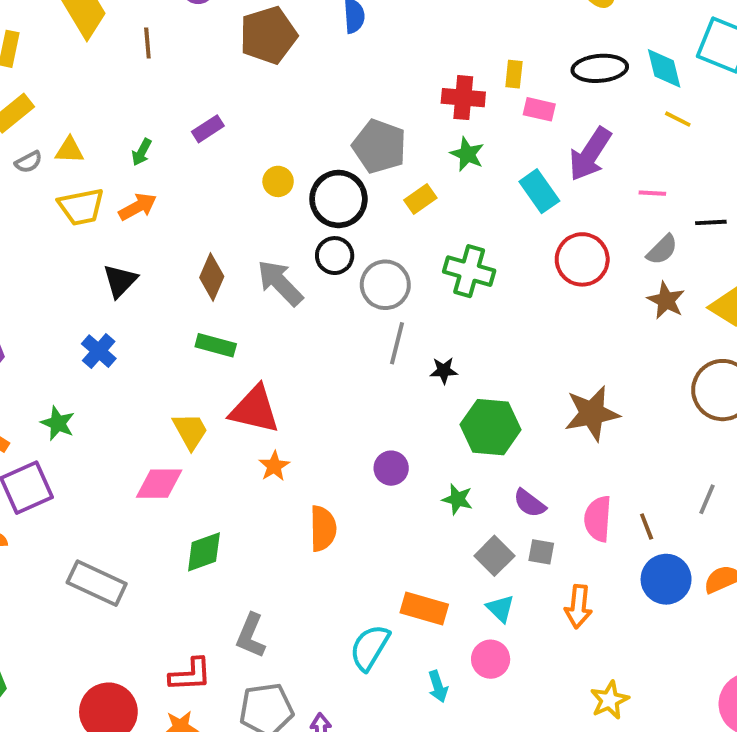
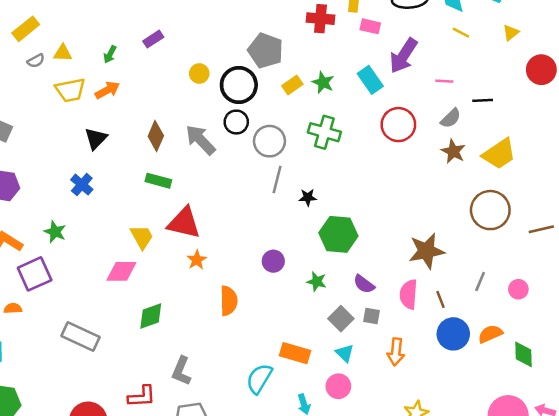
green star: (467, 154) -> (323, 82), moved
brown star: (592, 413) -> (426, 251), moved

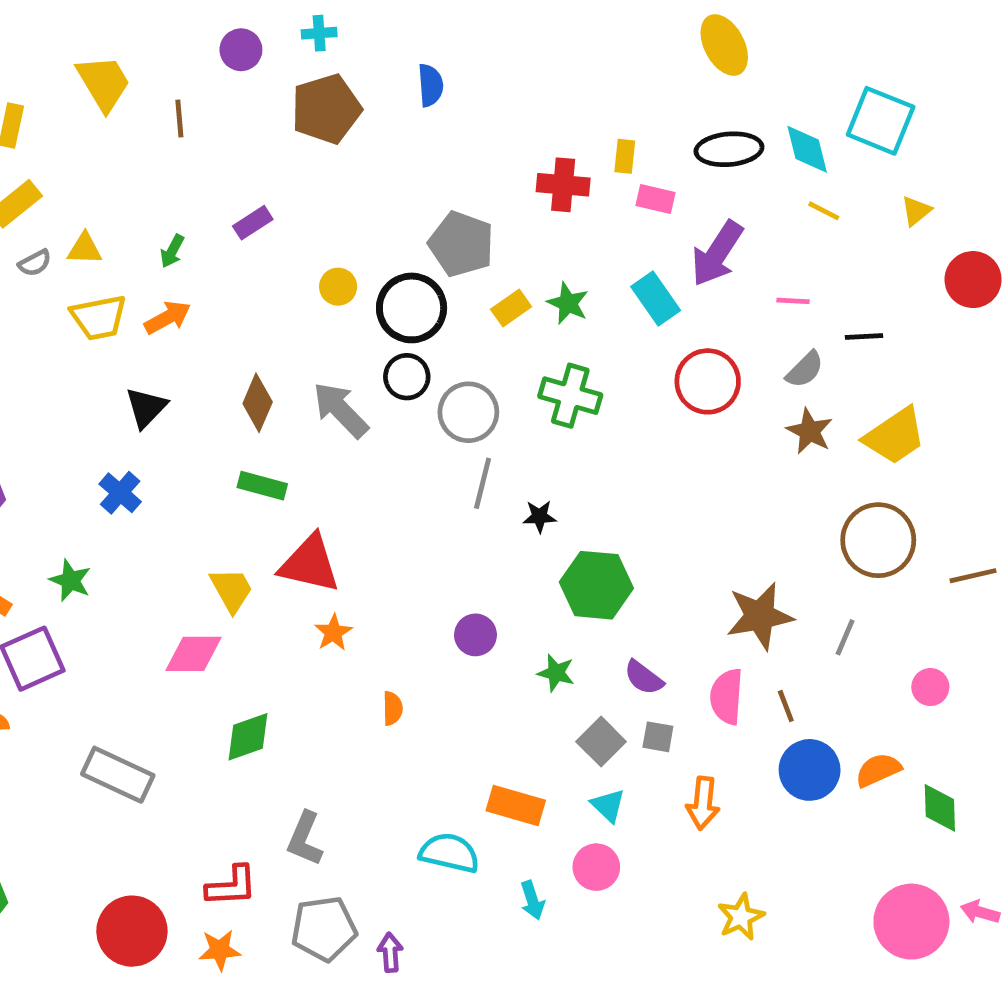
gray line: (480, 282) -> (845, 637), moved
orange semicircle: (229, 301) -> (393, 708), size x0.6
cyan semicircle: (259, 379) -> (449, 853), turned 72

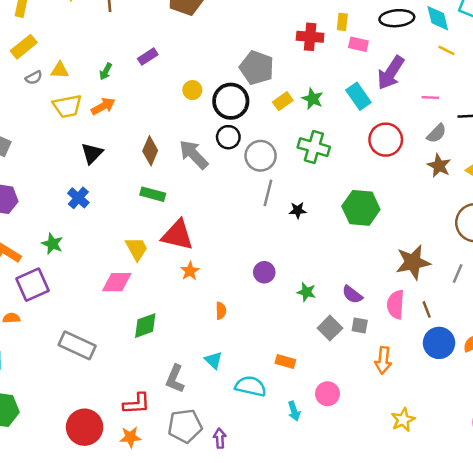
green hexagon: (596, 585) -> (361, 208), moved
orange rectangle: (516, 805) -> (285, 361), size x0.7
cyan triangle: (608, 805) -> (213, 360), moved

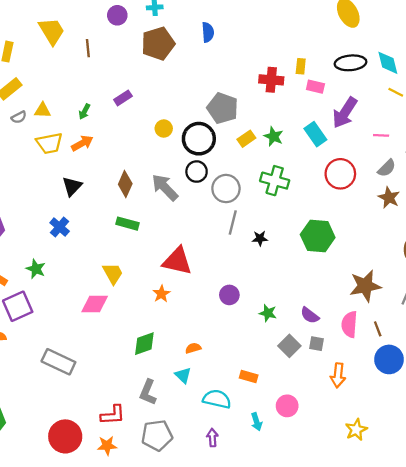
red triangle: (177, 235) -> (177, 261), moved
orange semicircle: (221, 311) -> (193, 348), moved, turned -105
green diamond: (145, 326) -> (144, 344), moved
purple arrow: (220, 438) -> (212, 438), moved

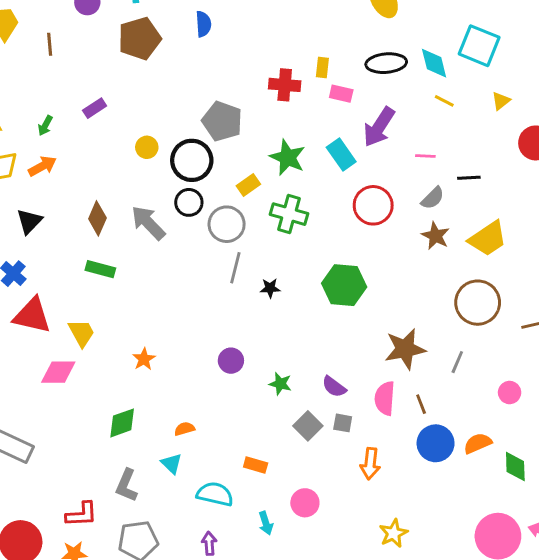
green star: (274, 136) -> (288, 157), size x1.4
yellow rectangle: (246, 139) -> (248, 185), moved
red triangle: (177, 261) -> (32, 316), moved

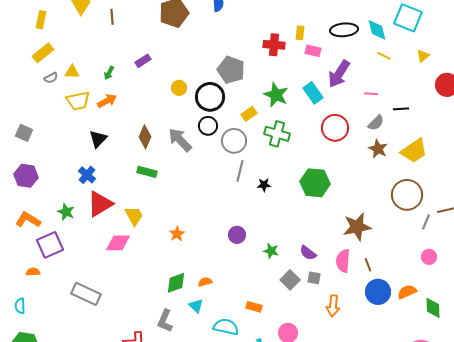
red triangle: (32, 316) -> (100, 204), turned -44
gray line: (457, 362) -> (426, 222), moved
green diamond: (122, 423) -> (176, 283), moved

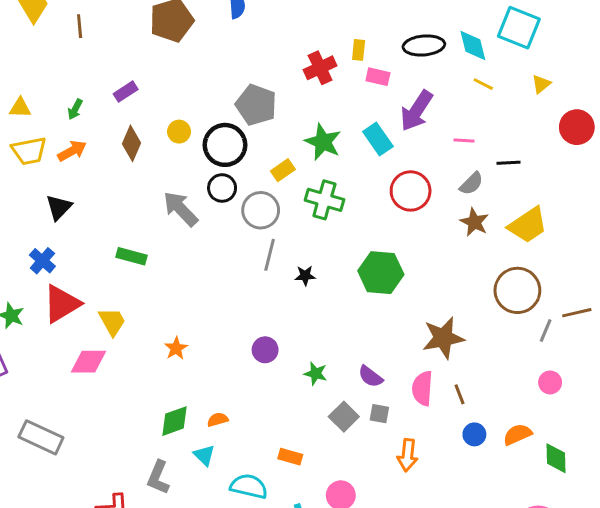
red cross: (274, 45) -> (320, 68), turned -30
brown diamond: (145, 137) -> (131, 143), moved
blue circle: (378, 292) -> (474, 434), size x0.6

